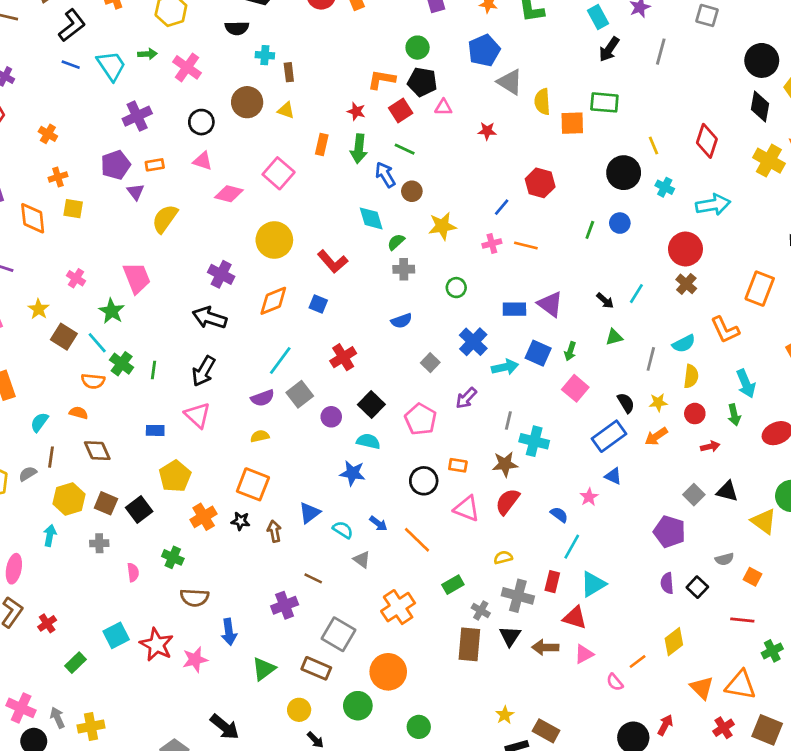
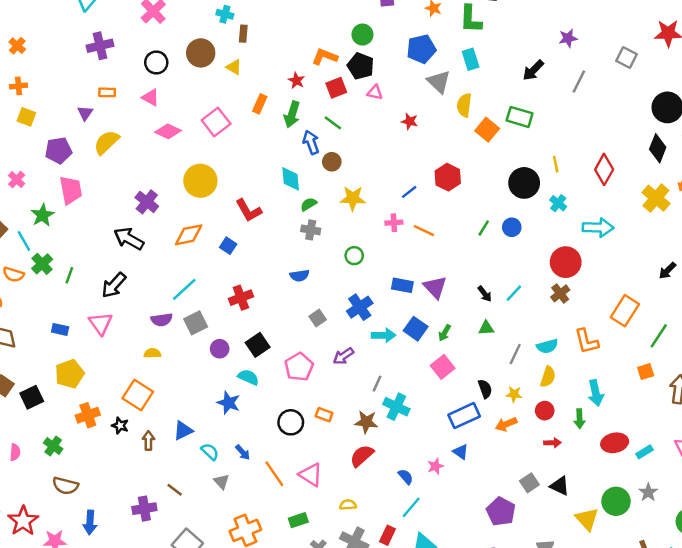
cyan rectangle: (598, 17) -> (471, 59), moved
orange square: (572, 123) -> (487, 130), turned 30
purple pentagon: (116, 165) -> (59, 150), moved
pink triangle: (467, 509) -> (311, 475), moved

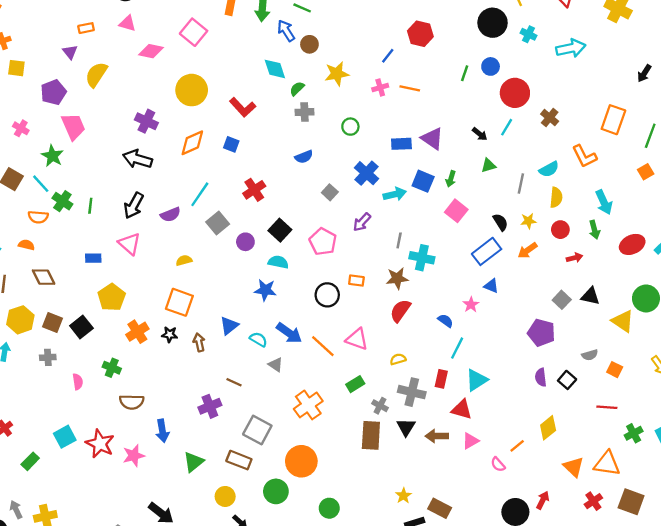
red circle: (566, 262) -> (515, 93), moved
purple semicircle: (162, 320) -> (170, 215), moved
blue arrow: (243, 452) -> (289, 333), size x1.6

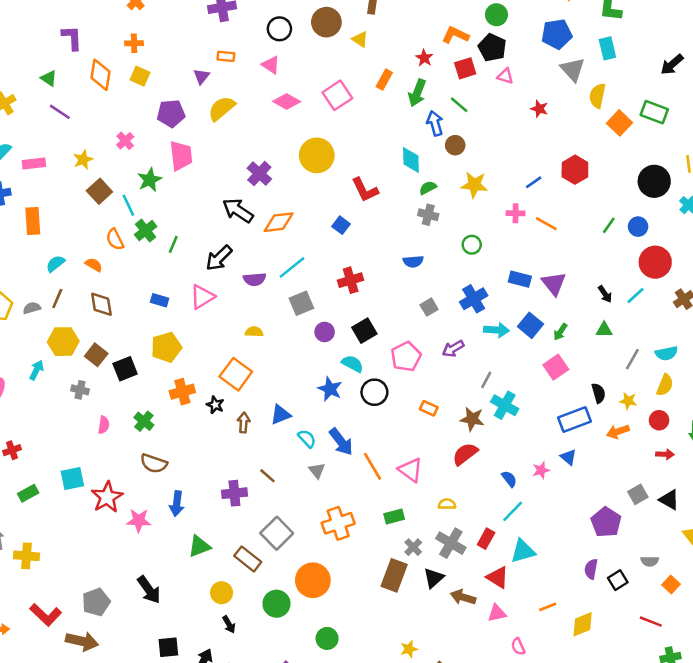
orange diamond: (192, 143) -> (279, 222), moved
orange semicircle: (38, 217) -> (115, 239), turned 42
pink triangle: (130, 244) -> (202, 297), turned 30
black circle: (327, 295) -> (374, 392), moved
orange line: (517, 446) -> (548, 607), moved

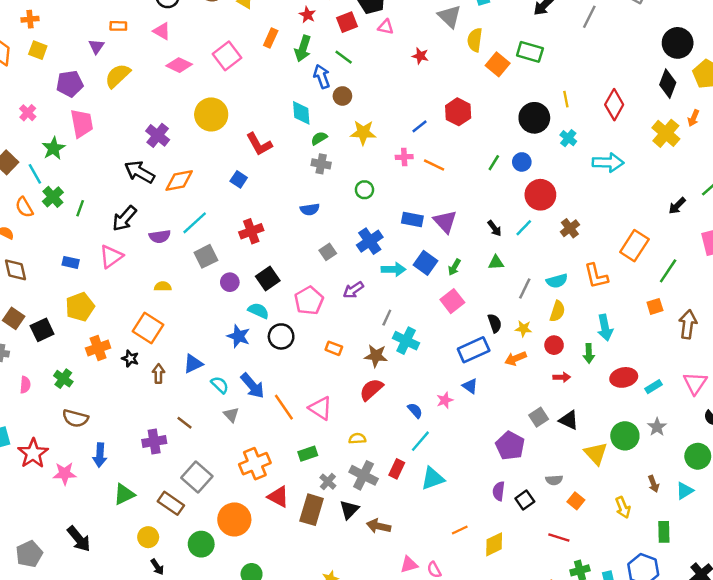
red triangle: (498, 577) -> (278, 497), moved
pink triangle: (497, 613) -> (409, 564), moved

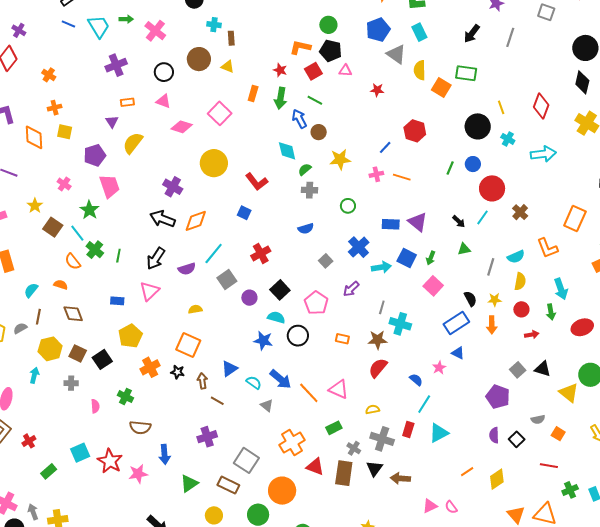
orange arrow: (516, 358) -> (492, 325), turned -60
brown line: (185, 423) -> (217, 401), moved

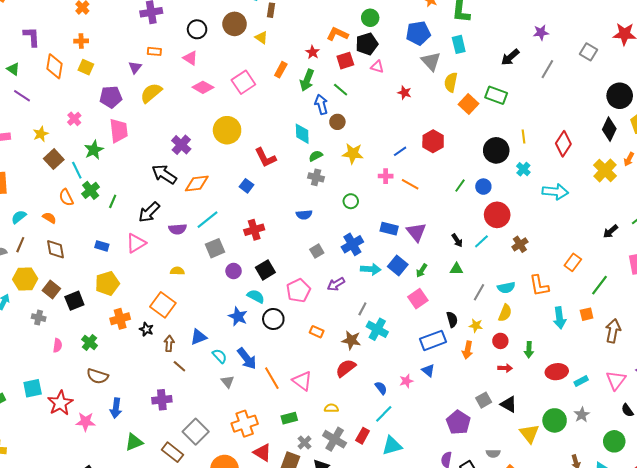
black pentagon: (331, 51) -> (367, 44), turned 30
orange rectangle: (575, 219) -> (573, 262), size x0.7
cyan arrow: (561, 289) -> (560, 318), moved

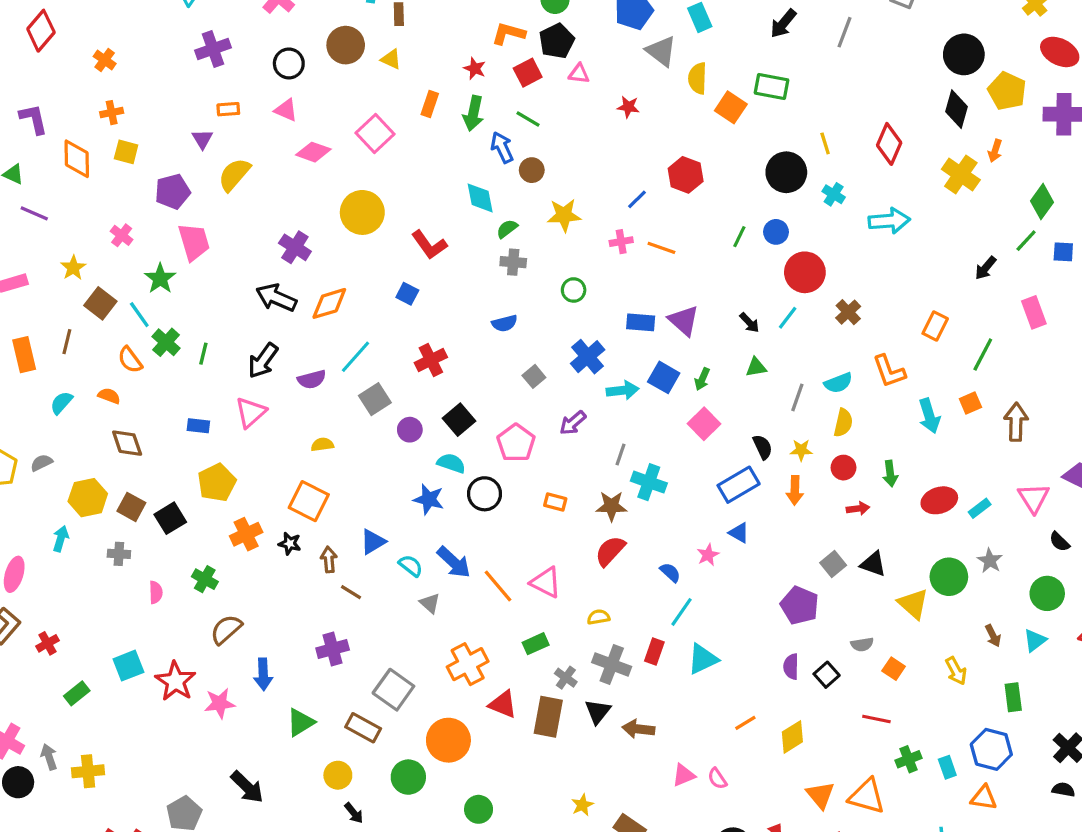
brown line: (20, 245) -> (67, 342), moved
brown semicircle: (97, 376) -> (226, 629), turned 130

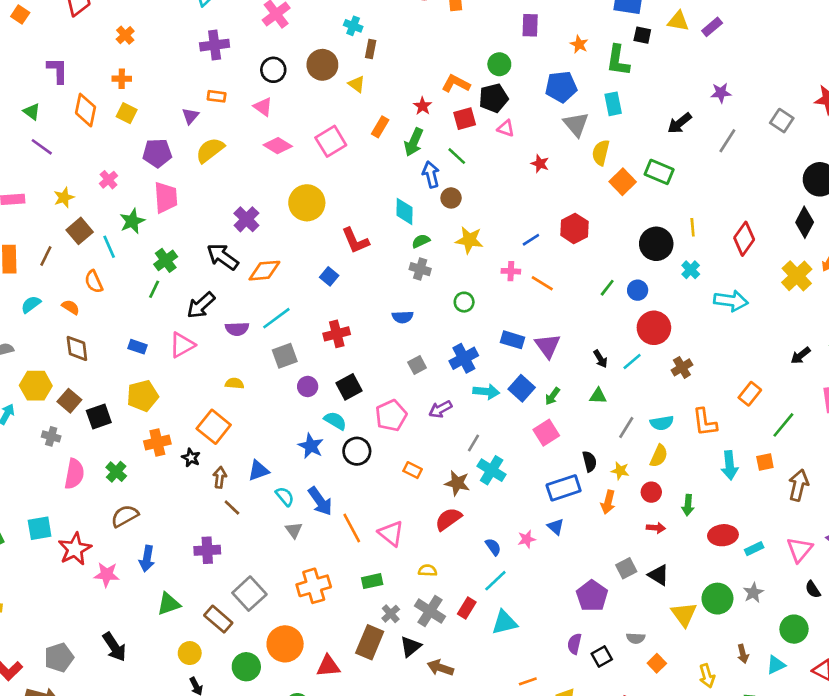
green cross: (166, 342) -> (166, 260), moved
pink semicircle: (156, 592) -> (74, 474), size x1.6
red triangle: (503, 704) -> (328, 666), moved, turned -40

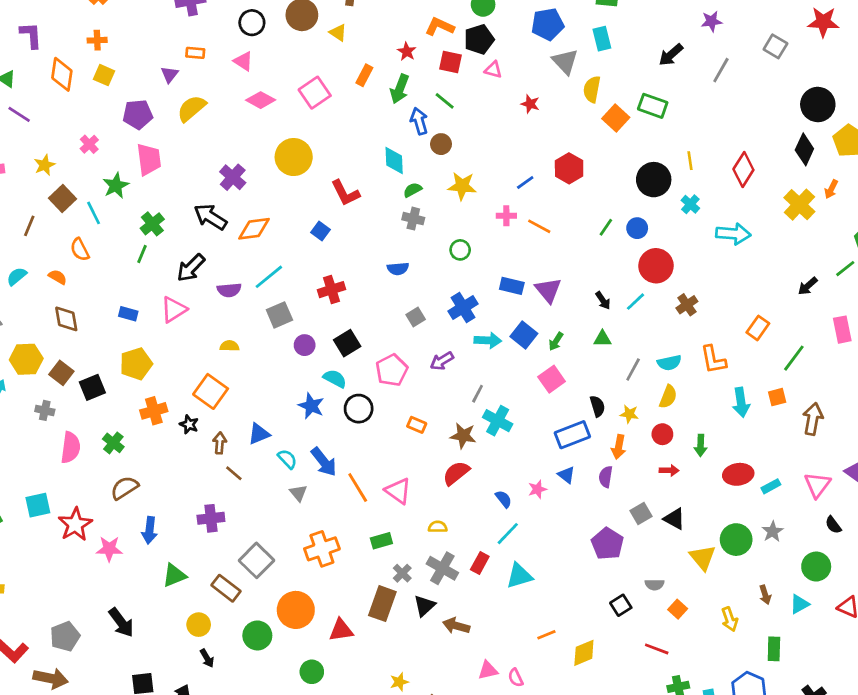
red square: (465, 119) -> (451, 62), turned 30
purple semicircle: (574, 644) -> (606, 477), moved

